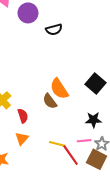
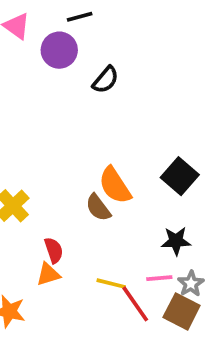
black semicircle: (54, 30) -> (106, 80), turned -35
red semicircle: (23, 116) -> (54, 250), moved
orange triangle: (22, 139) -> (48, 274), turned 32

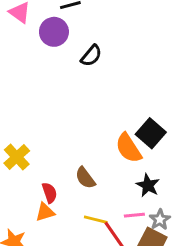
orange semicircle: (115, 185) -> (128, 148), moved
brown semicircle: (98, 208) -> (85, 178), moved
black star: (176, 241) -> (148, 185), turned 30

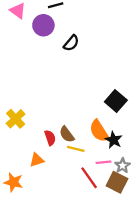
orange semicircle: (128, 148) -> (99, 131), moved
red semicircle: (50, 193) -> (50, 138), moved
yellow line: (96, 220) -> (76, 149), moved

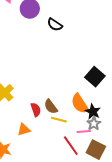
black semicircle: (71, 43) -> (55, 25), turned 84
gray star: (122, 166) -> (94, 124), moved

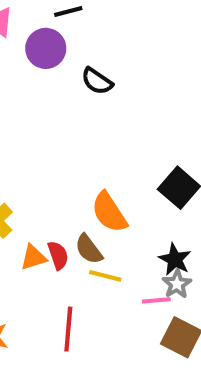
orange semicircle: (80, 104) -> (109, 212), moved
orange triangle: (24, 130) -> (33, 257), moved
red line: (71, 146) -> (68, 329), moved, turned 40

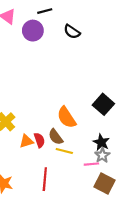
black semicircle: (97, 81) -> (72, 32), moved

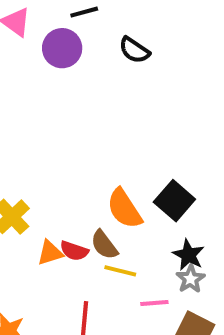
black square: (103, 104) -> (174, 201), moved
red semicircle: (39, 140) -> (74, 251), turned 128
pink line: (91, 164) -> (154, 303), moved

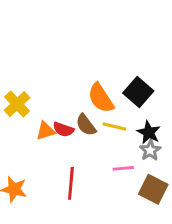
yellow line: (120, 271) -> (114, 126), moved

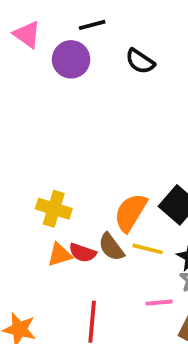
orange semicircle: (101, 98) -> (130, 213), turned 64
yellow cross: (17, 104) -> (54, 209), moved, turned -30

